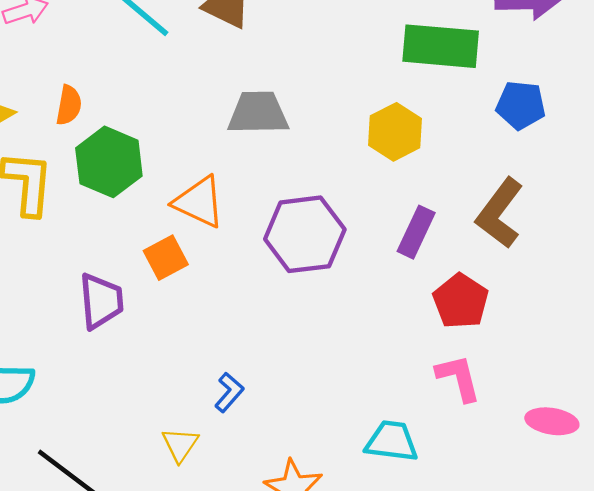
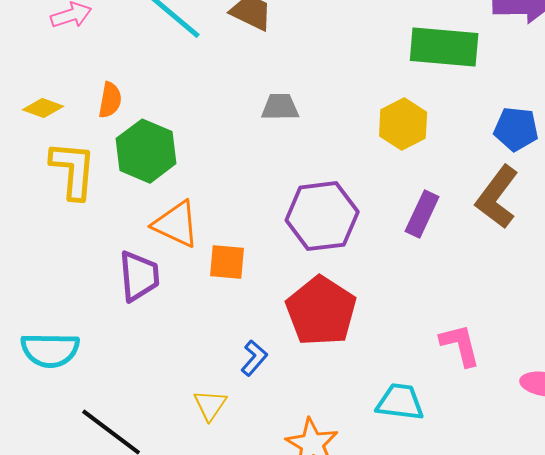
blue pentagon: (521, 105) -> (516, 129), moved
gray trapezoid: (258, 113) -> (280, 107), size x0.7
orange triangle: (199, 202) -> (176, 224), moved
orange square: (166, 258) -> (227, 262), moved, turned 33
red pentagon: (461, 301) -> (321, 311), moved, size x1.4

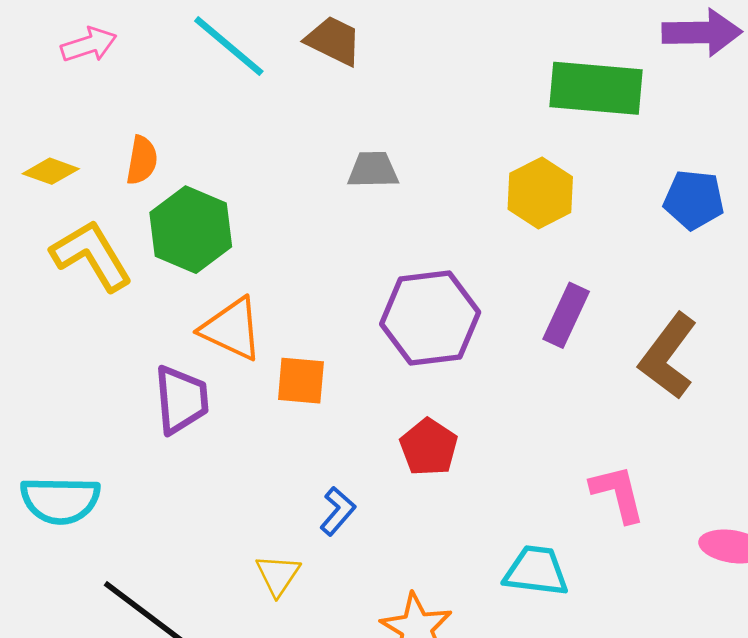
yellow L-shape: (73, 170) -> (92, 255), turned -36
brown L-shape: (497, 197) -> (668, 356), moved
red pentagon: (321, 311) -> (429, 447), size x0.6

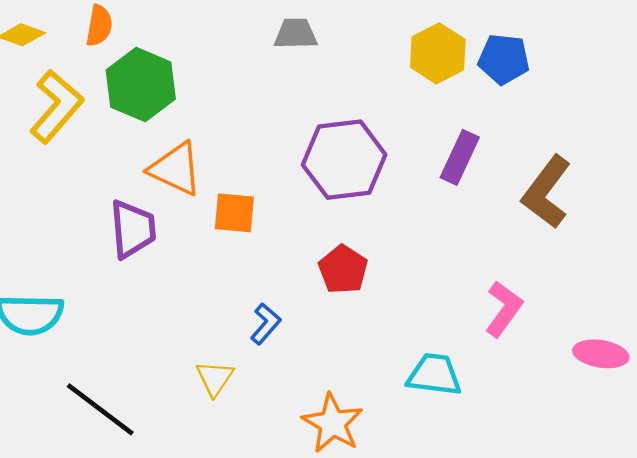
blue pentagon: (694, 200) -> (504, 59), moved
yellow L-shape: (92, 255) -> (56, 107), turned 72
pink L-shape: (618, 493) -> (504, 309), turned 50

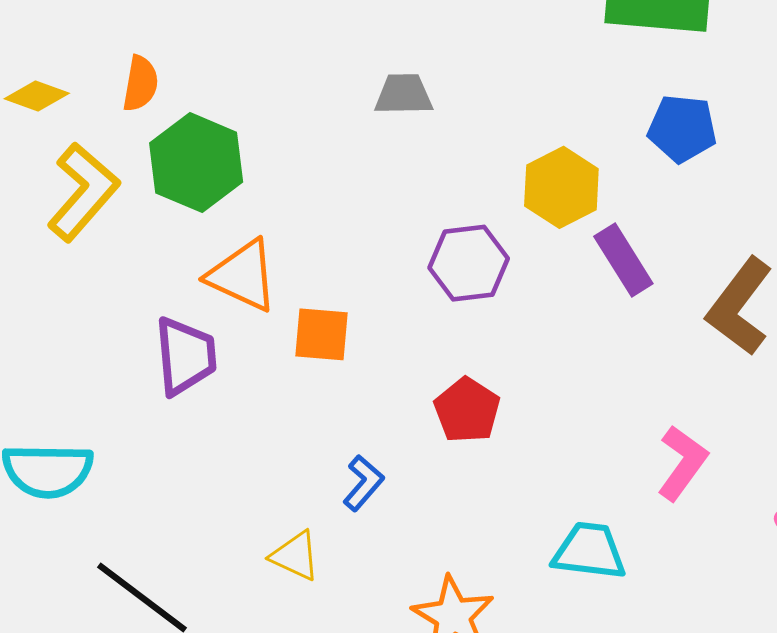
yellow hexagon: (438, 53) -> (561, 187), moved
purple rectangle: (460, 157) -> (623, 260), turned -57
purple hexagon: (344, 160) -> (469, 263), size x0.7
yellow triangle: (215, 378) -> (295, 556), turned -39

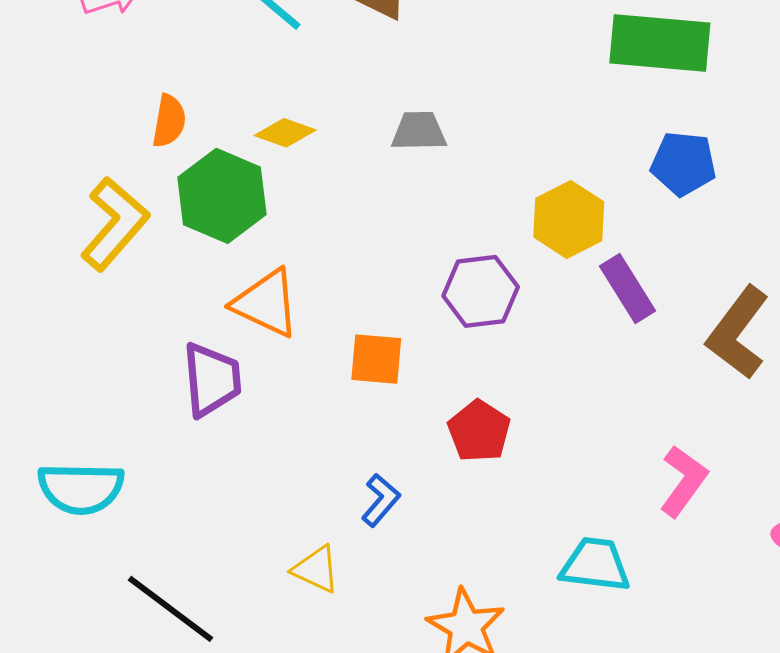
yellow diamond: (37, 96) -> (285, 133), moved
orange square: (322, 334) -> (376, 359), moved

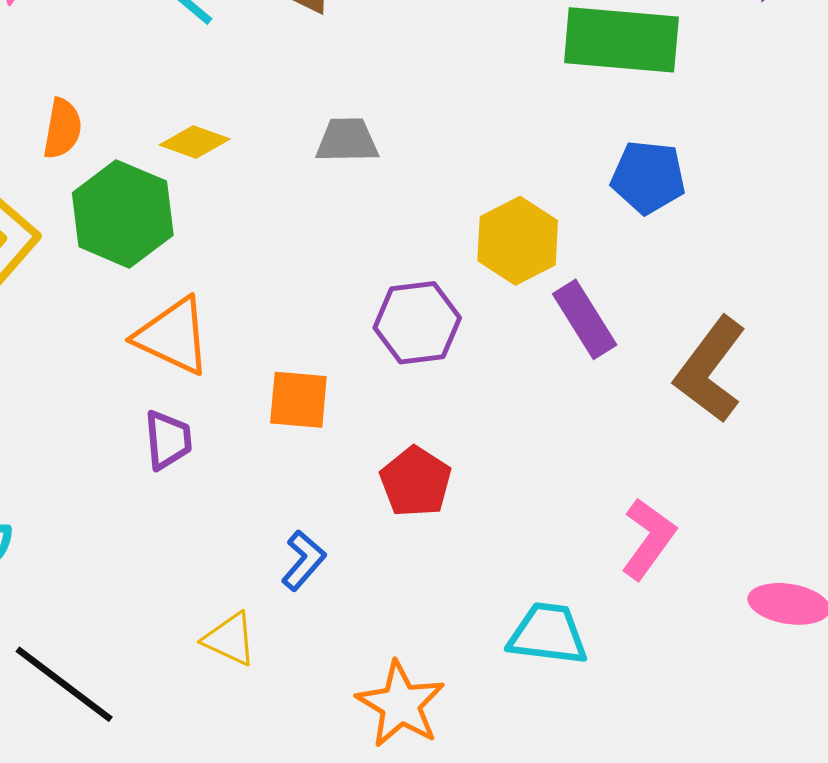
purple trapezoid: (212, 380) -> (168, 440), moved, size x0.7

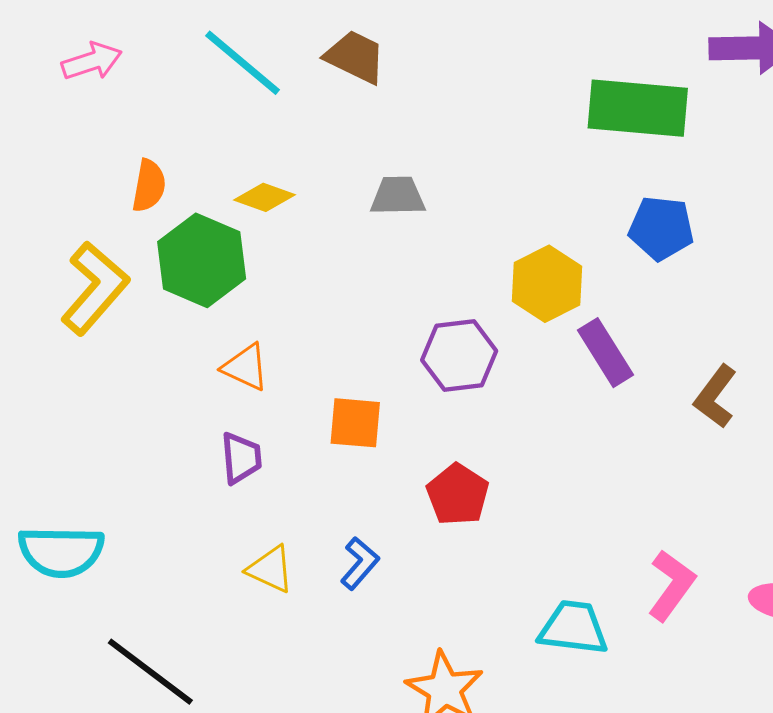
orange triangle: (173, 336) -> (245, 367), size x0.7
brown L-shape: (710, 370) -> (715, 396), size x0.7
pink L-shape: (648, 539) -> (671, 585), moved
yellow triangle: (230, 639) -> (270, 569), moved

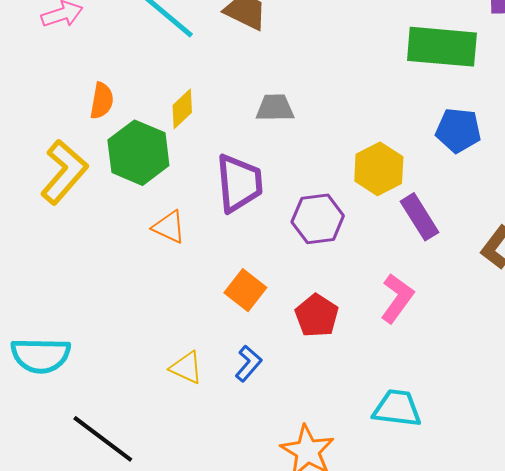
yellow diamond: (265, 197) -> (182, 109), turned -63
orange square: (355, 423) -> (245, 290), moved, turned 33
purple trapezoid: (241, 458) -> (239, 183), moved, size x1.6
pink L-shape: (671, 585) -> (397, 298), moved

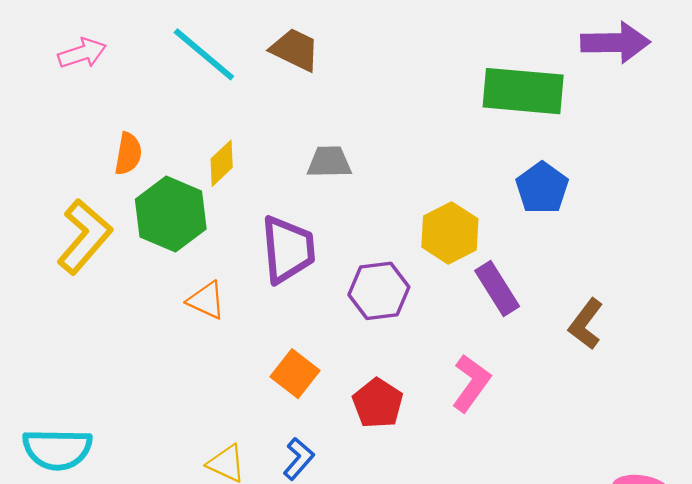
blue pentagon: (458, 130) -> (542, 188), turned 30

